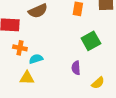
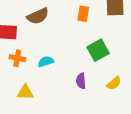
cyan semicircle: (36, 59) -> (46, 62), moved
yellow semicircle: (98, 83) -> (114, 83), moved

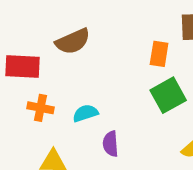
orange rectangle: (83, 14) -> (159, 54), moved
purple semicircle: (81, 81) -> (111, 144), moved

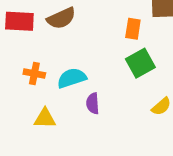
red rectangle: (23, 66) -> (19, 21), moved
cyan semicircle: (85, 113) -> (72, 78), size x1.4

